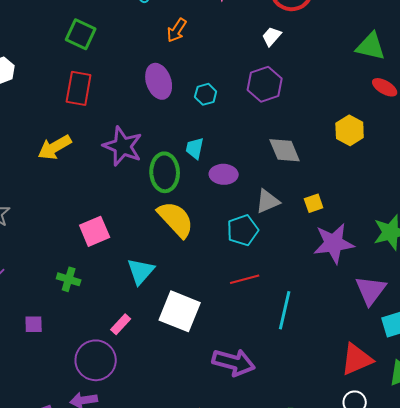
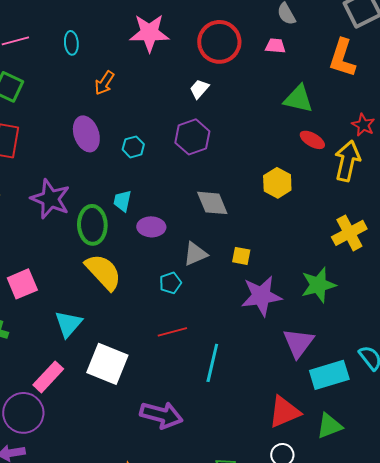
yellow square: (314, 203) -> (241, 256), turned 30
cyan pentagon: (243, 230) -> (170, 283), size x0.7
pink rectangle: (121, 324) -> (48, 377), size x1.5

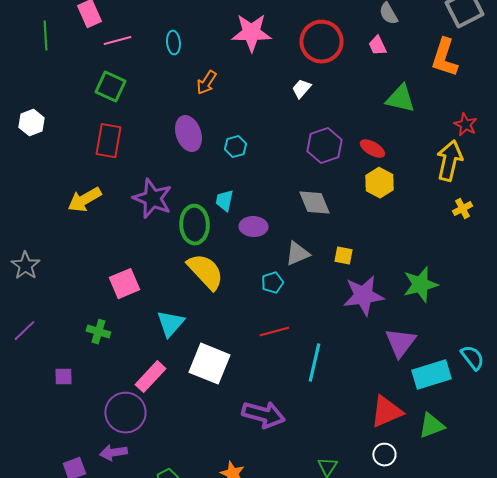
pink trapezoid: (275, 46) -> (377, 46), turned -120
purple hexagon: (192, 137) -> (324, 146), moved
red ellipse: (312, 140) -> (372, 149), moved
yellow cross: (349, 233) -> (462, 209), moved, size x0.6

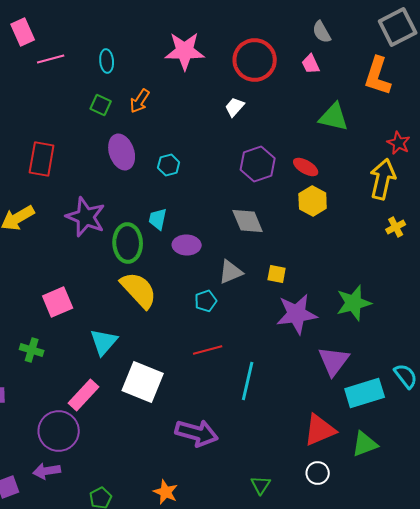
green square: (110, 87) -> (101, 105), moved, size x0.7

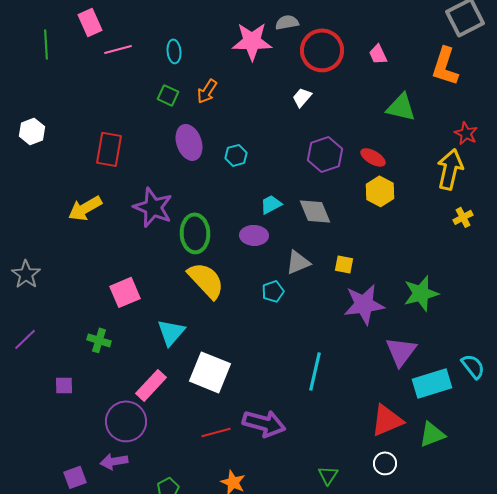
gray semicircle: (322, 32) -> (287, 22), moved, turned 110
cyan trapezoid: (158, 219) -> (271, 204), moved, turned 50
red line: (208, 350) -> (216, 432), moved

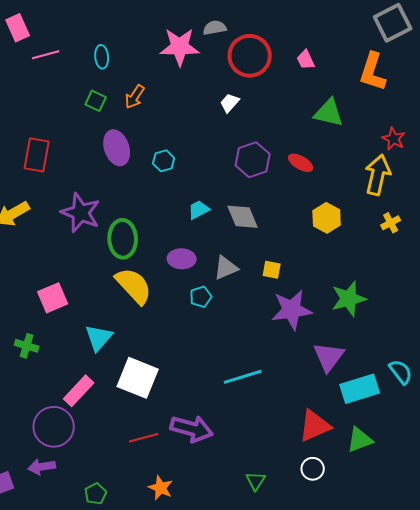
yellow hexagon: (380, 191) -> (327, 218), moved
purple ellipse: (254, 235) -> (182, 259), moved
cyan line: (315, 371) -> (243, 377), turned 60

